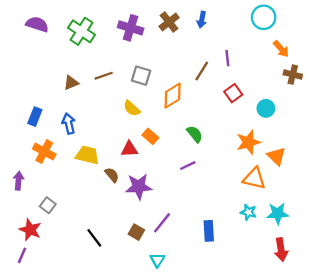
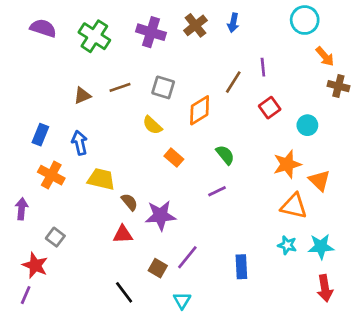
red triangle: (129, 149) -> (123, 234), moved
black line: (94, 238) -> (124, 292), moved

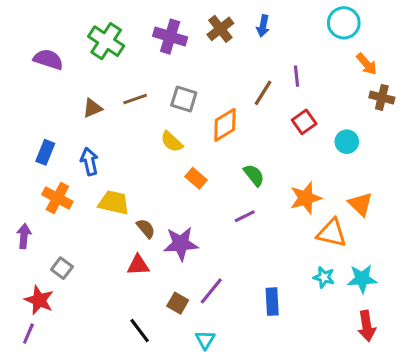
purple semicircle: (43, 28) -> (48, 59), moved
orange star: (287, 164) -> (306, 198), moved

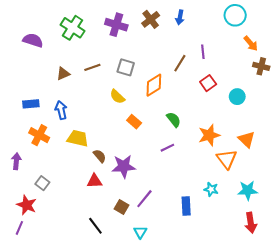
blue rectangle: (45, 152) -> (31, 104), turned 63
orange triangle: (332, 233) -> (227, 159), turned 40
cyan star: (324, 277) -> (211, 189), moved

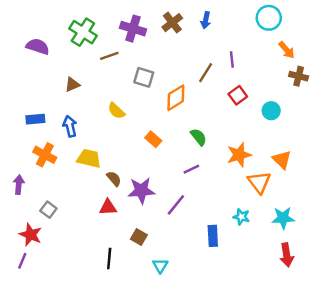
brown line: (92, 67) -> (109, 56), moved
yellow semicircle: (117, 97) -> (116, 111), moved
purple line: (144, 199) -> (176, 205), moved
black line: (95, 226) -> (109, 258), turned 42

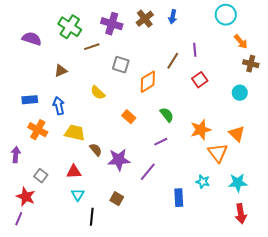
cyan circle: (271, 111) -> (240, 93), moved
red triangle: (108, 207) -> (74, 172), moved
cyan triangle: (160, 266) -> (78, 195), moved

